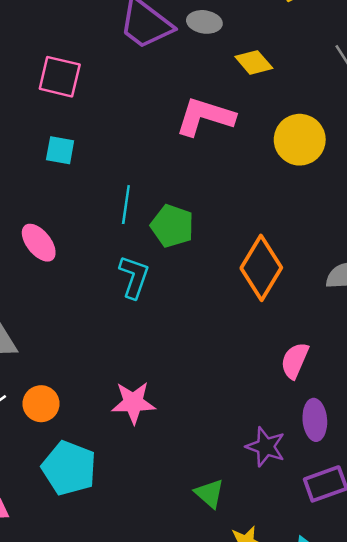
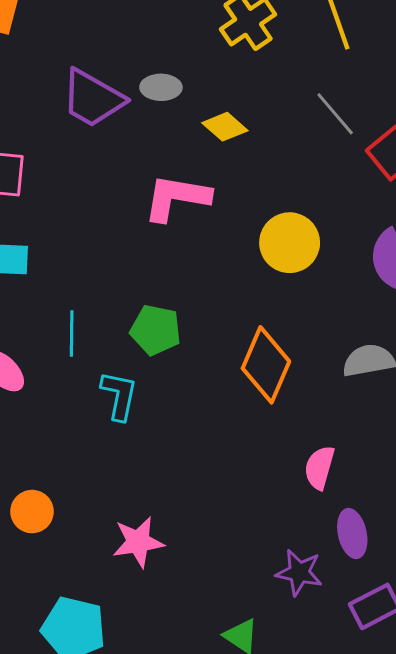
yellow circle: (300, 140) -> (290, 243), moved
cyan line: (126, 205) -> (72, 333), moved
orange circle: (41, 404) -> (32, 512), moved

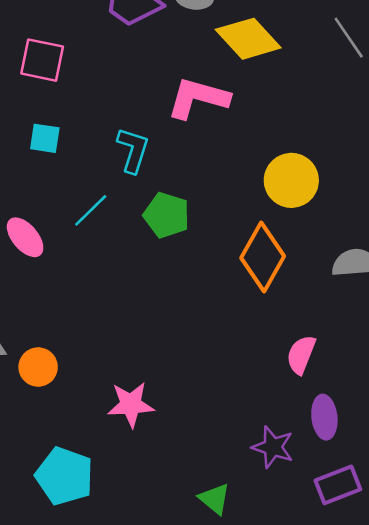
yellow diamond: (225, 127) -> (248, 39), size x1.6
yellow circle: (290, 243) -> (291, 180), moved
cyan line: (72, 333) -> (91, 210), turned 39
cyan L-shape: (119, 395) -> (133, 150), moved

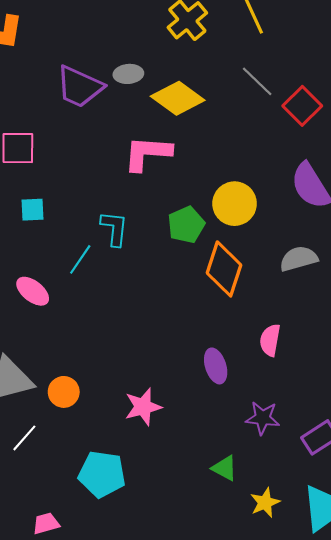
cyan L-shape: (133, 150) -> (114, 229), moved
green pentagon: (167, 215) -> (186, 225), moved, turned -30
purple ellipse: (324, 417) -> (216, 366), moved

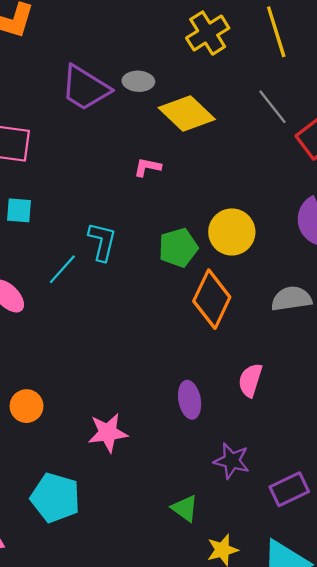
pink L-shape: (147, 153) -> (147, 167), size x0.5

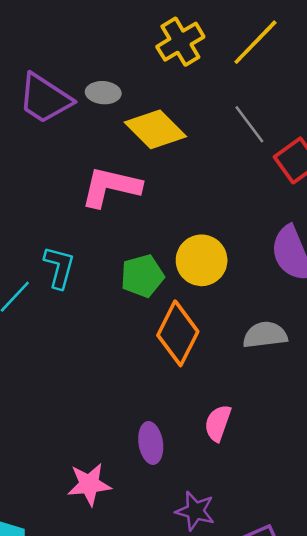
yellow line: (276, 32) -> (255, 42), turned 60
pink L-shape: (147, 167) -> (111, 187), size x2.0
pink star: (108, 433) -> (89, 484), moved

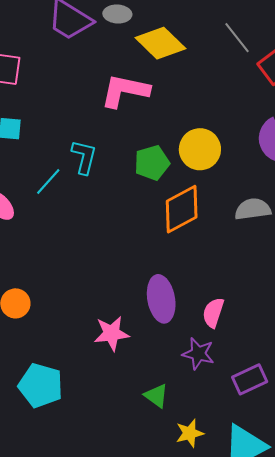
orange diamond: (178, 333) -> (182, 209), turned 36
pink semicircle: (218, 423) -> (213, 313), moved
purple ellipse: (151, 443) -> (161, 299), size x1.4

